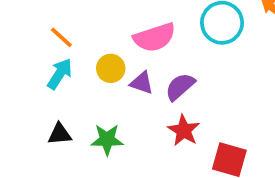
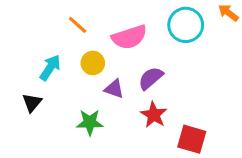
orange line: (61, 37) -> (78, 25), moved
purple triangle: (142, 83) -> (114, 89), moved
black triangle: (60, 134) -> (32, 103), moved, turned -45

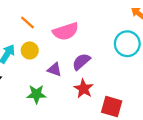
cyan circle: (186, 25) -> (127, 44), moved
yellow circle: (93, 63) -> (30, 50), moved

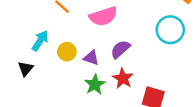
yellow circle: (30, 50) -> (67, 52), moved
green star: (36, 94) -> (95, 84), moved, turned -30

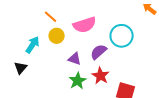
cyan circle: (170, 30) -> (122, 36), moved
yellow circle: (67, 52) -> (57, 36), moved

